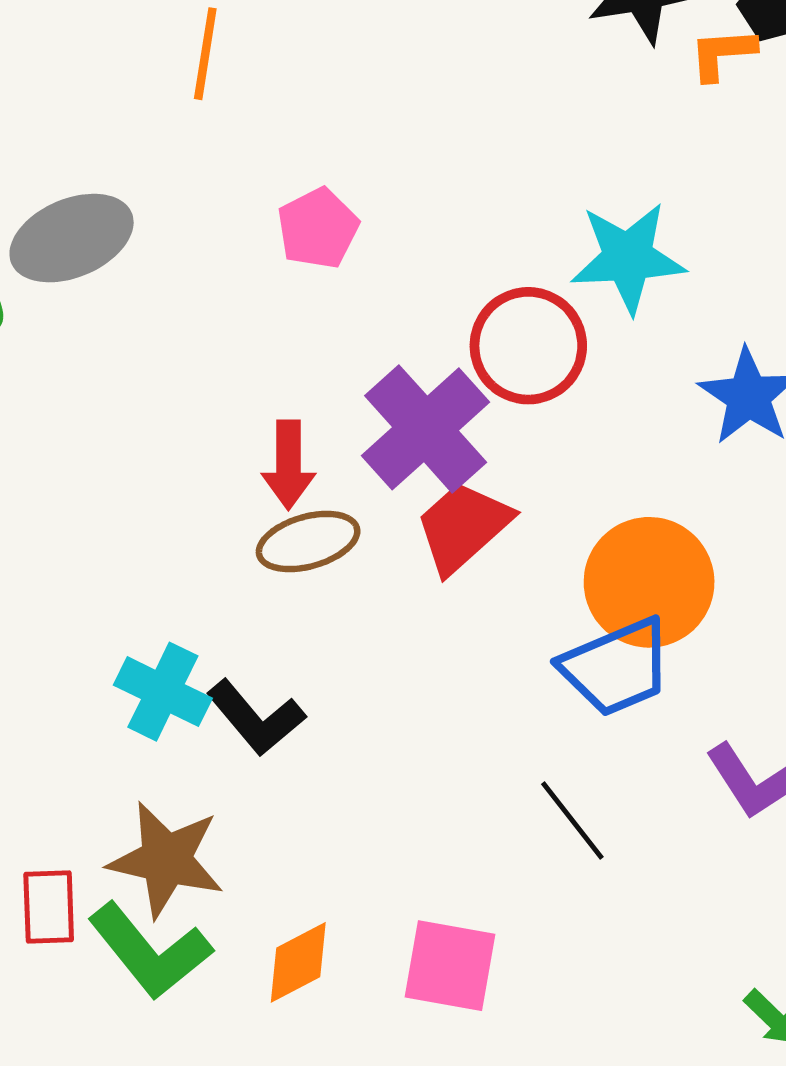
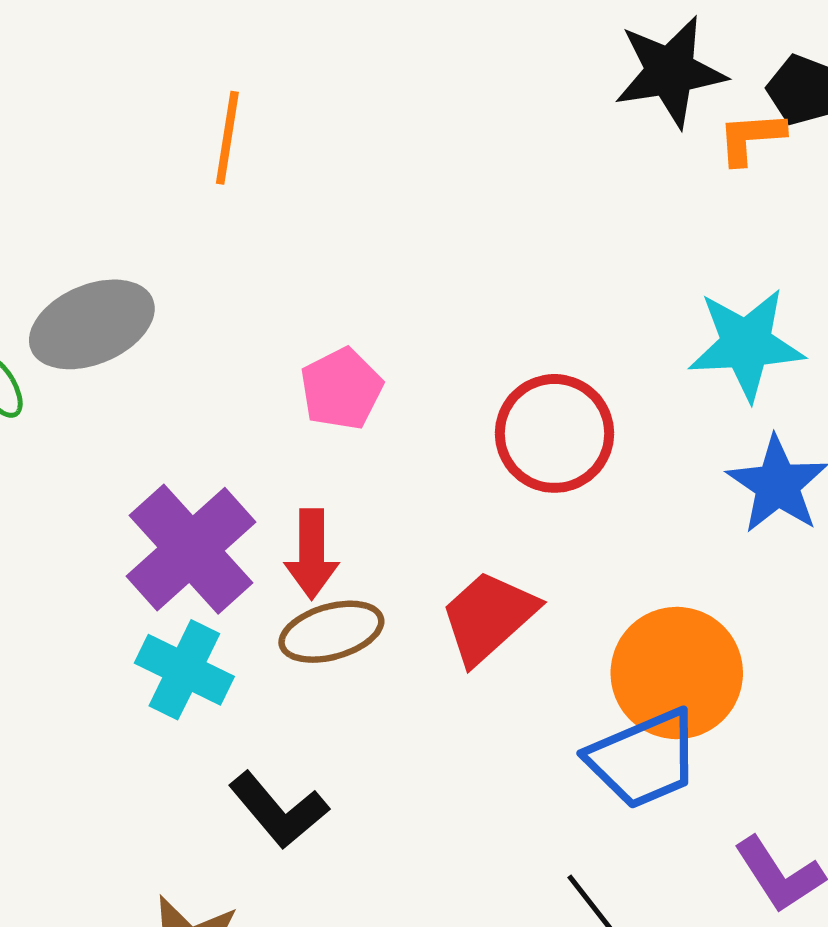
pink pentagon: (318, 228) -> (341, 389), moved
cyan star: (628, 258) -> (746, 344), moved
purple cross: (426, 429) -> (191, 549), moved
cyan cross: (163, 692) -> (184, 670), moved

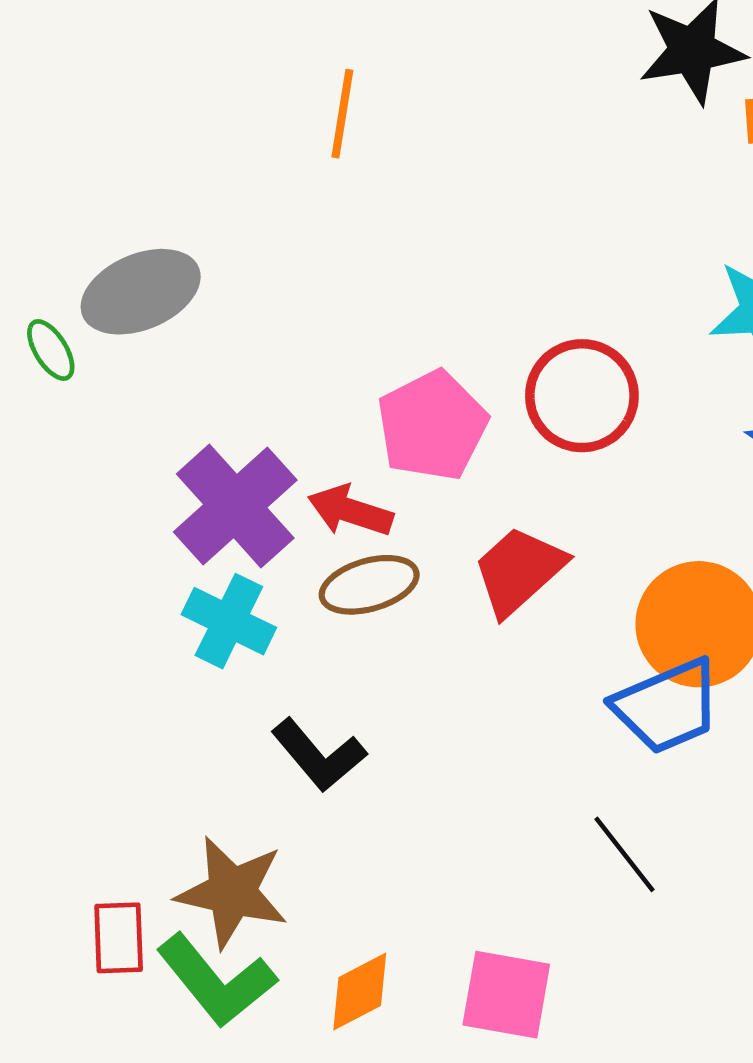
orange line: (227, 138) -> (342, 114), moved
pink pentagon: (341, 389) -> (432, 426), moved, size x1.4
red arrow: (312, 554) -> (350, 511), turned 108

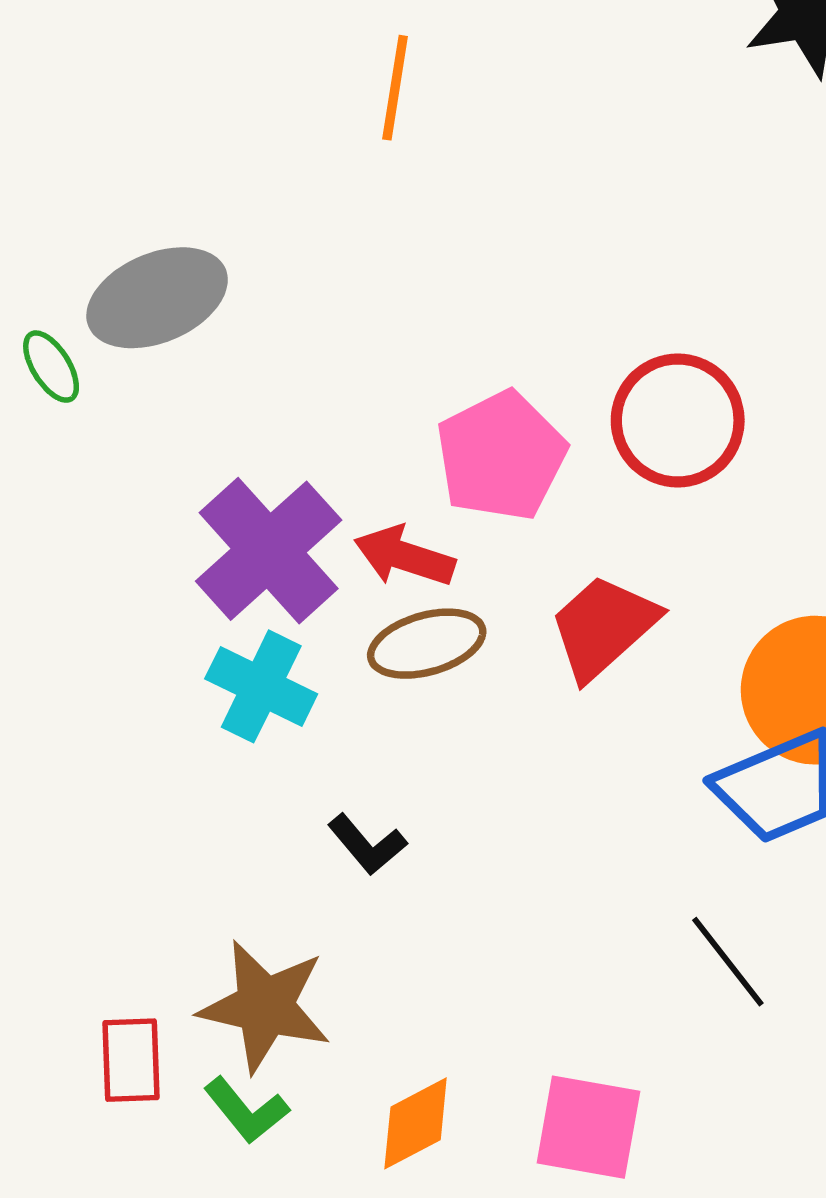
black L-shape: (319, 755) -> (367, 844), size x0.7
green L-shape: (216, 980) -> (246, 1110), size x0.6

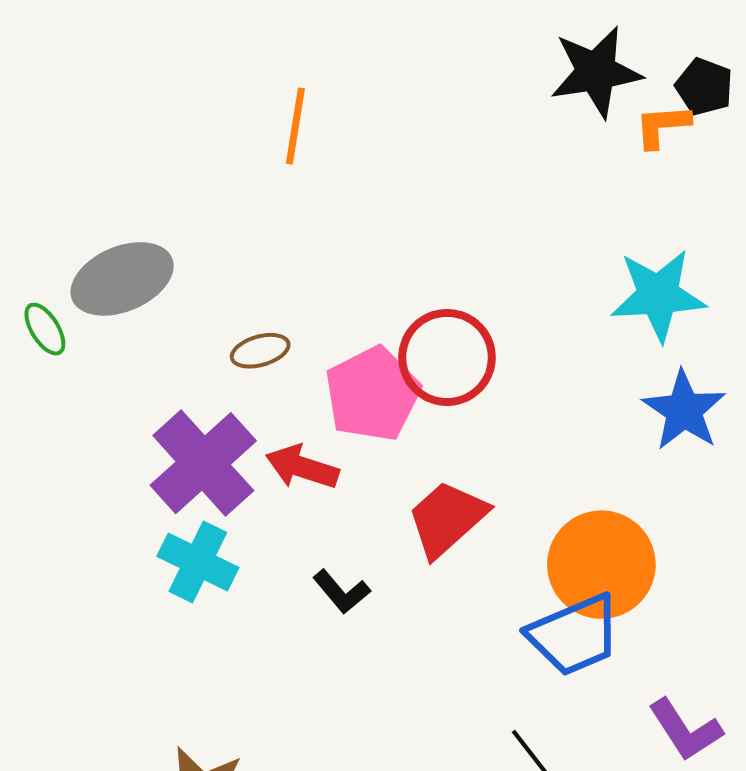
red circle: (678, 420) -> (447, 357), moved
brown ellipse: (427, 644) -> (260, 351), moved, size x0.7
black L-shape: (367, 844) -> (341, 592), moved

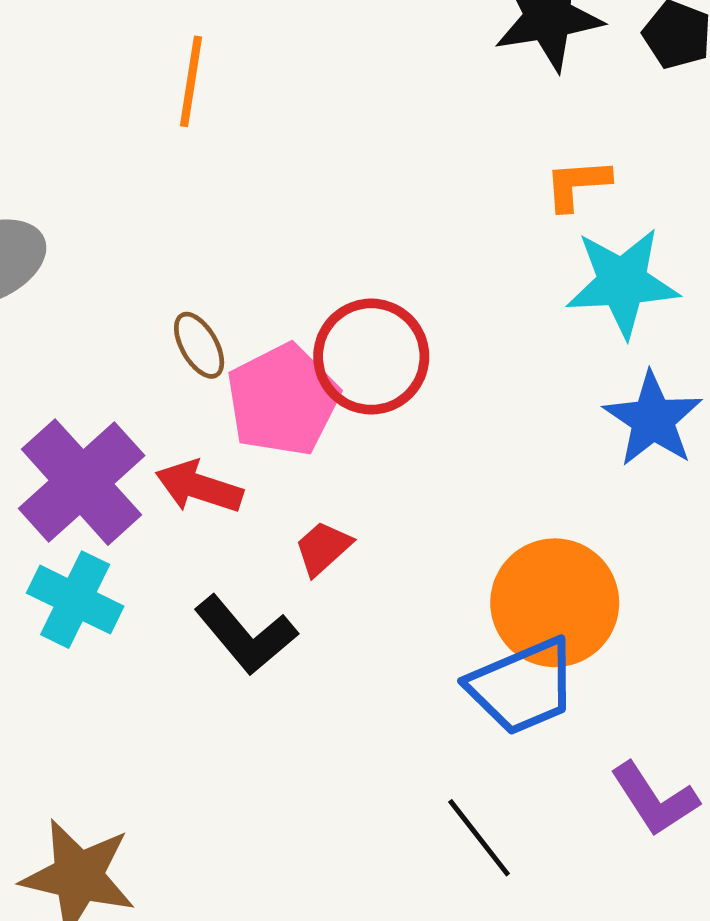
orange L-shape: (662, 126) -> (577, 184), moved
brown ellipse: (260, 351) -> (199, 345), moved, turned 76
red trapezoid: (447, 519) -> (323, 548), moved, size x0.6
black L-shape: (341, 592) -> (246, 635), size x1.5

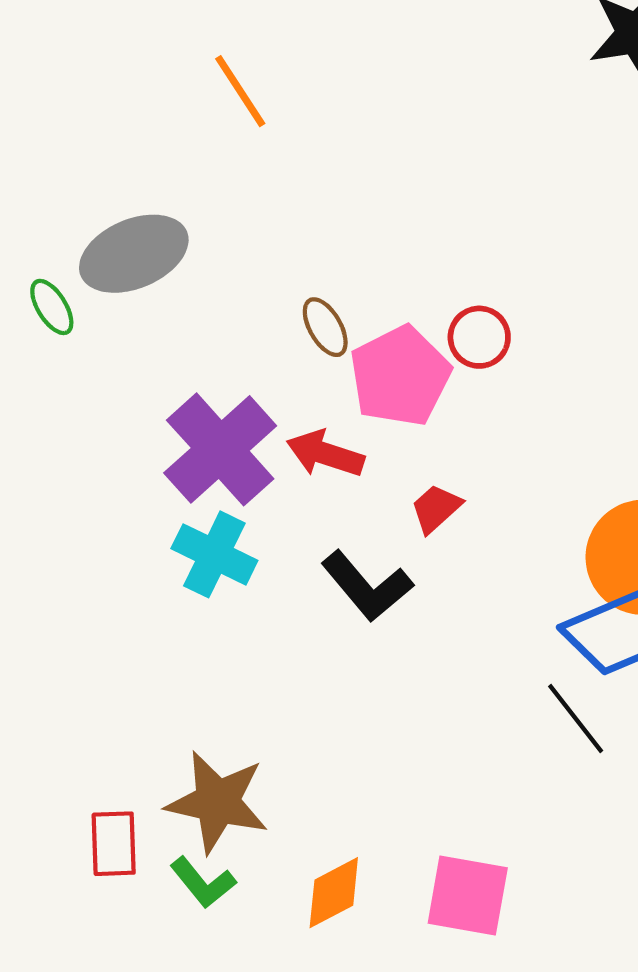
orange line: (191, 81) -> (240, 91), moved, turned -42
red circle: (371, 357) -> (479, 337), size x0.6
black line: (479, 838) -> (576, 719), moved

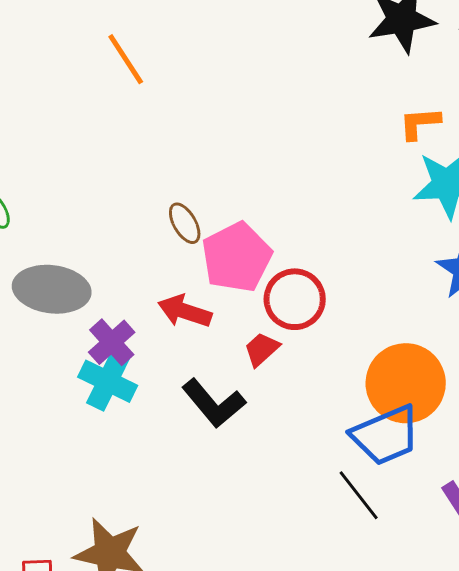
gray ellipse: (134, 254) -> (52, 289), moved, turned 30
red circle: (479, 337) -> (295, 299), moved, size x1.4
purple cross: (220, 449) -> (112, 342), moved, size x0.6

